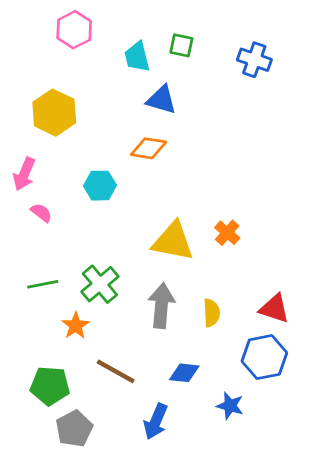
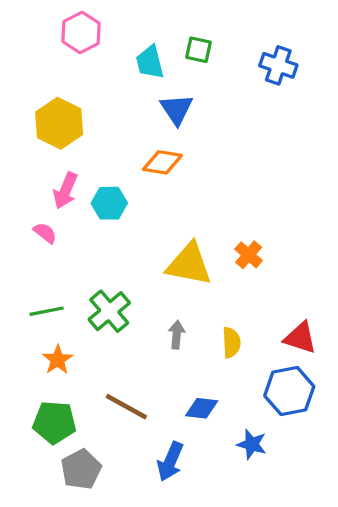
blue triangle: (161, 100) -> (177, 109), turned 40
pink arrow: (24, 174) -> (65, 191), moved
gray arrow: (161, 306) -> (177, 335), size x0.6
orange star: (76, 326) -> (58, 360), moved

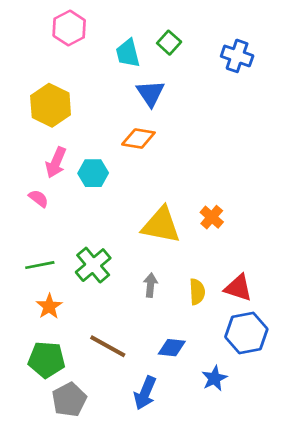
green square: (198, 50) -> (169, 43), turned 30
red triangle: (300, 338) -> (238, 288), moved
blue star: (252, 444) -> (214, 378), turned 30

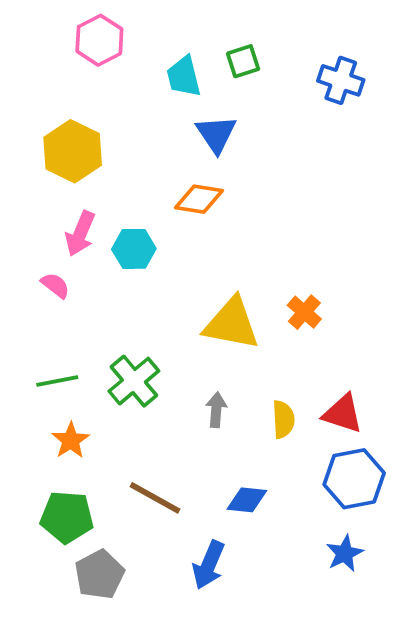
green square: (169, 43) -> (243, 61), turned 30
blue star: (214, 378) -> (345, 553), moved

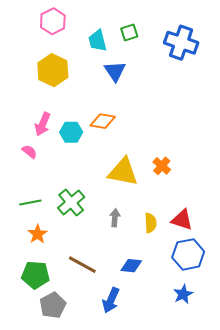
blue cross: (341, 80) -> (181, 43), size x1.4
yellow hexagon: (73, 151) -> (53, 70), moved
orange diamond: (199, 199) -> (103, 121), moved

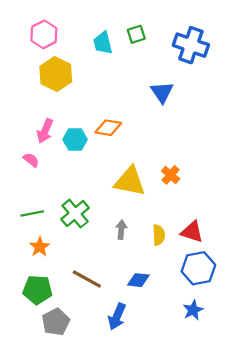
pink hexagon: (53, 21) -> (44, 34), moved
blue triangle: (115, 71) -> (162, 92), moved

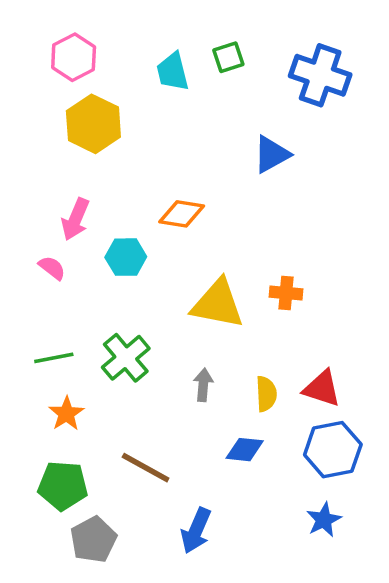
blue triangle: (162, 92) -> (272, 154), turned 35
cyan hexagon: (75, 139) -> (126, 257), moved
orange cross: (171, 175) -> (286, 293), turned -36
blue diamond: (138, 280) -> (245, 450), moved

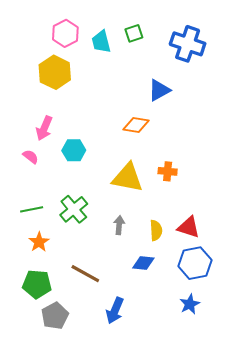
pink hexagon: (74, 57) -> (65, 33), moved
orange diamond: (182, 214) -> (136, 125), moved

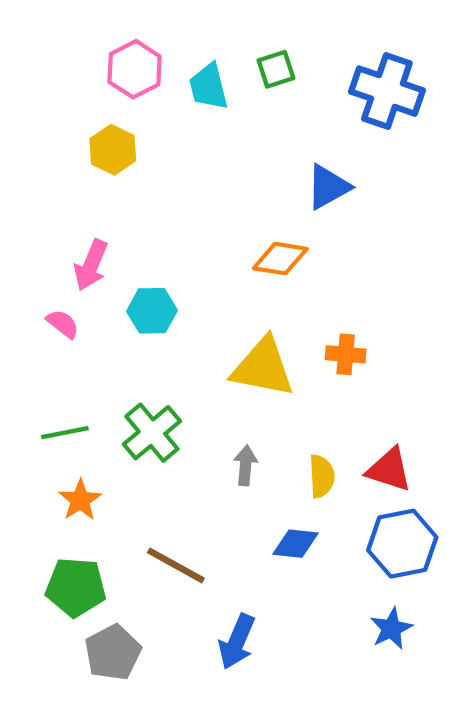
yellow hexagon: (55, 72) -> (113, 150), size x0.7

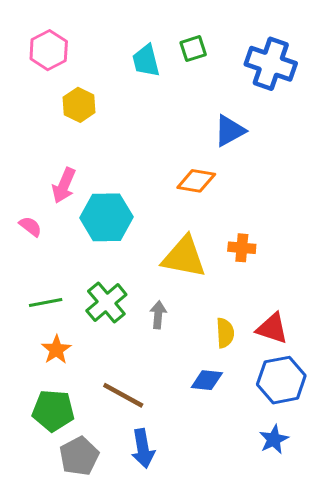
pink hexagon: (135, 69) -> (49, 50), moved
cyan hexagon: (152, 311) -> (106, 217), size x1.5
pink semicircle: (63, 324) -> (30, 226), moved
gray arrow: (246, 465) -> (158, 315), moved
blue arrow: (237, 642) -> (143, 449), moved, turned -33

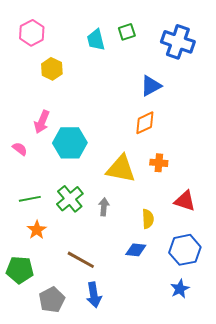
orange diamond: (196, 181) -> (145, 123), moved, turned -35
red triangle: (272, 328) -> (185, 201), moved
green pentagon: (53, 411) -> (20, 270), moved

